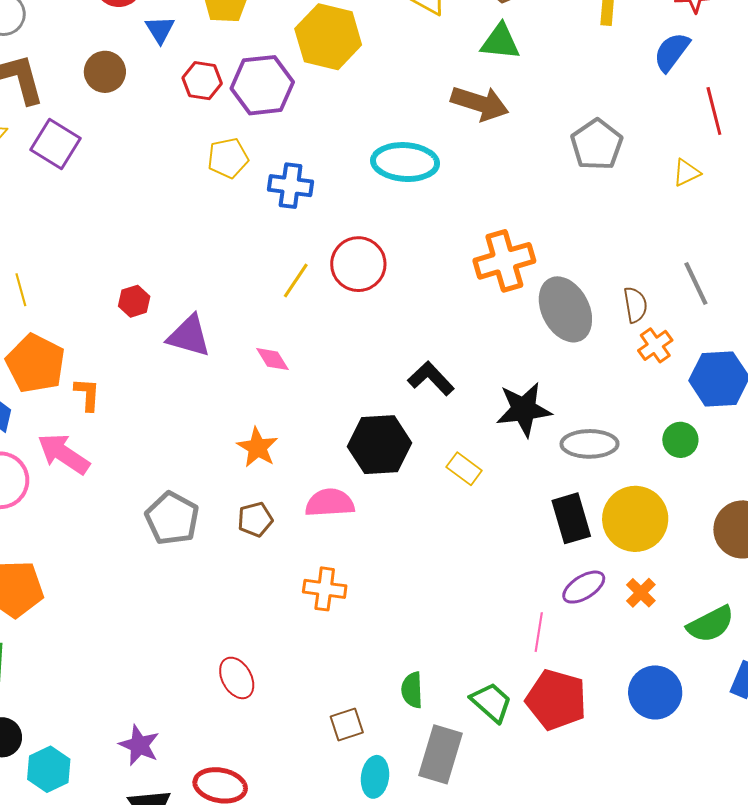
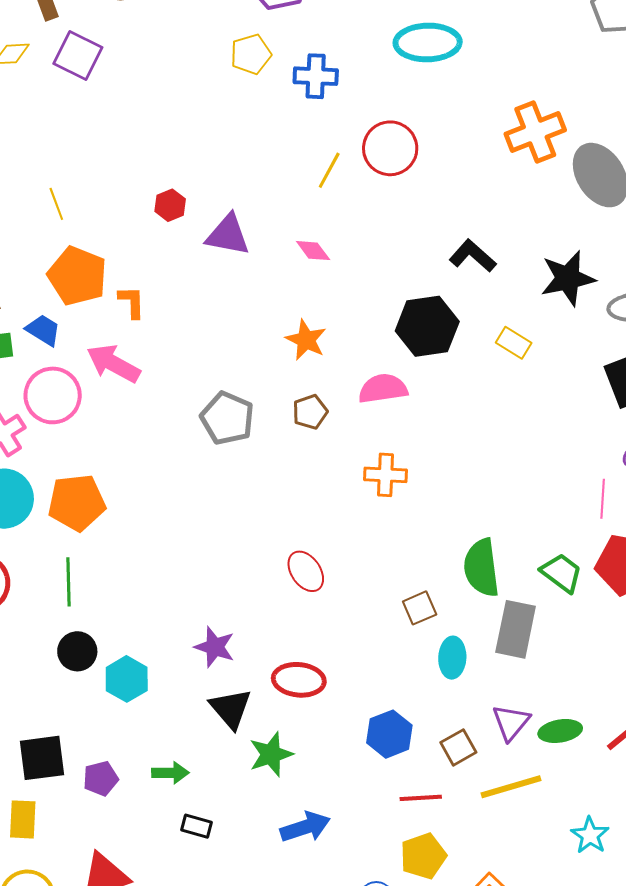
green semicircle: (412, 690) -> (481, 568), size x1.6

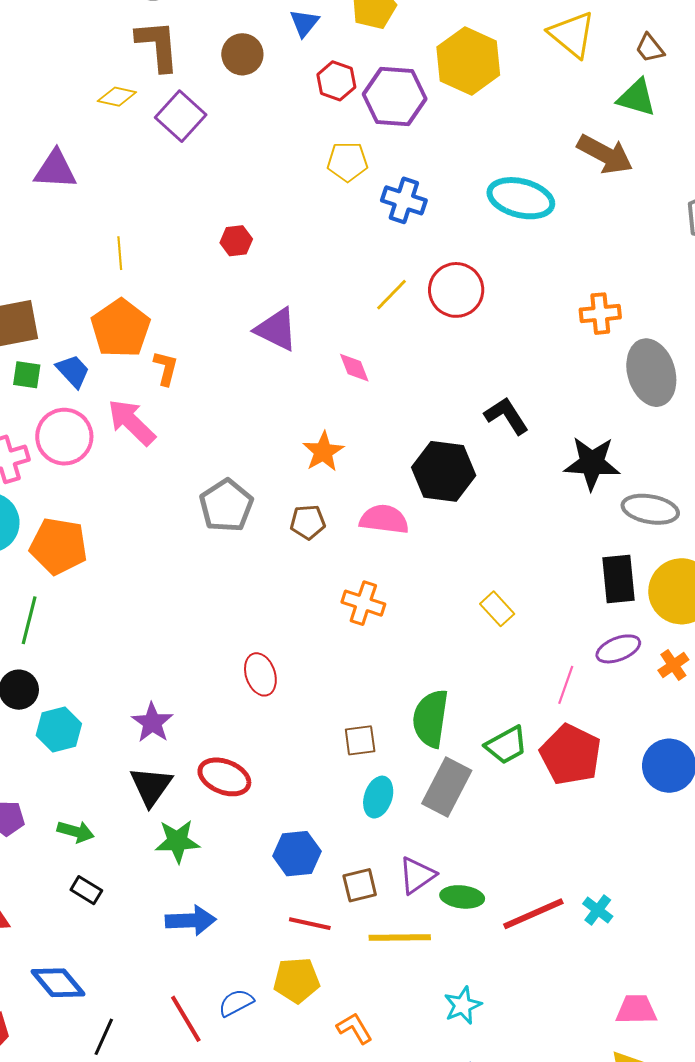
orange cross: (535, 132) -> (600, 314), size x0.7
red hexagon: (170, 205) -> (236, 241), moved
yellow rectangle: (514, 343) -> (497, 609), moved
green trapezoid: (562, 573) -> (506, 745), turned 99

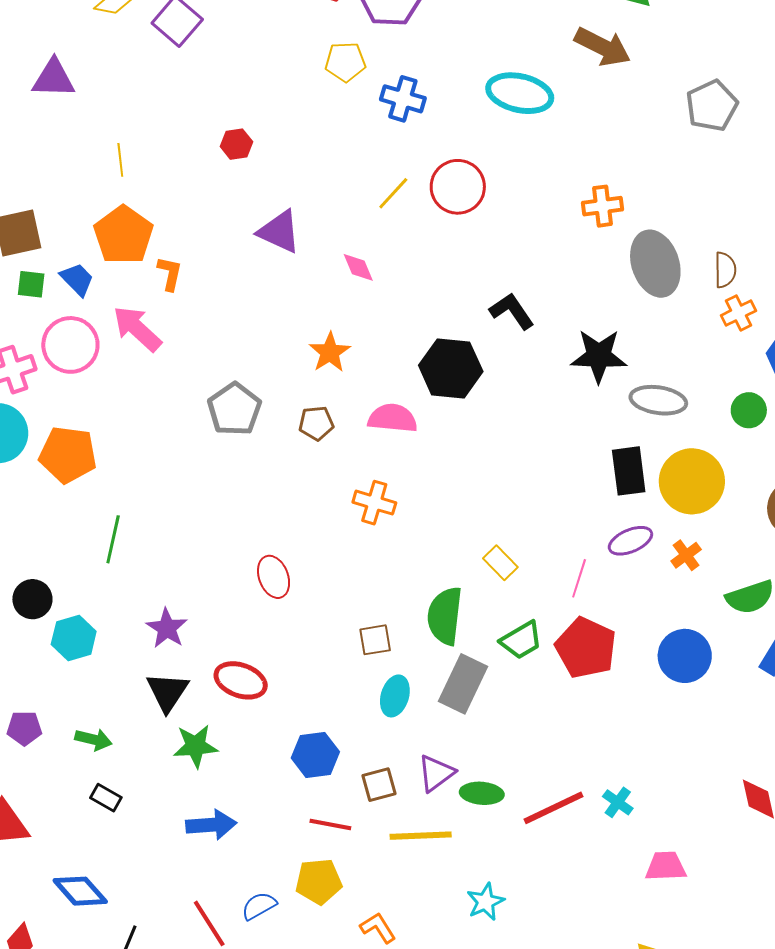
yellow rectangle: (497, 609) -> (500, 563), moved
green line: (29, 620) -> (113, 539), moved
pink trapezoid: (636, 1010) -> (666, 866), moved

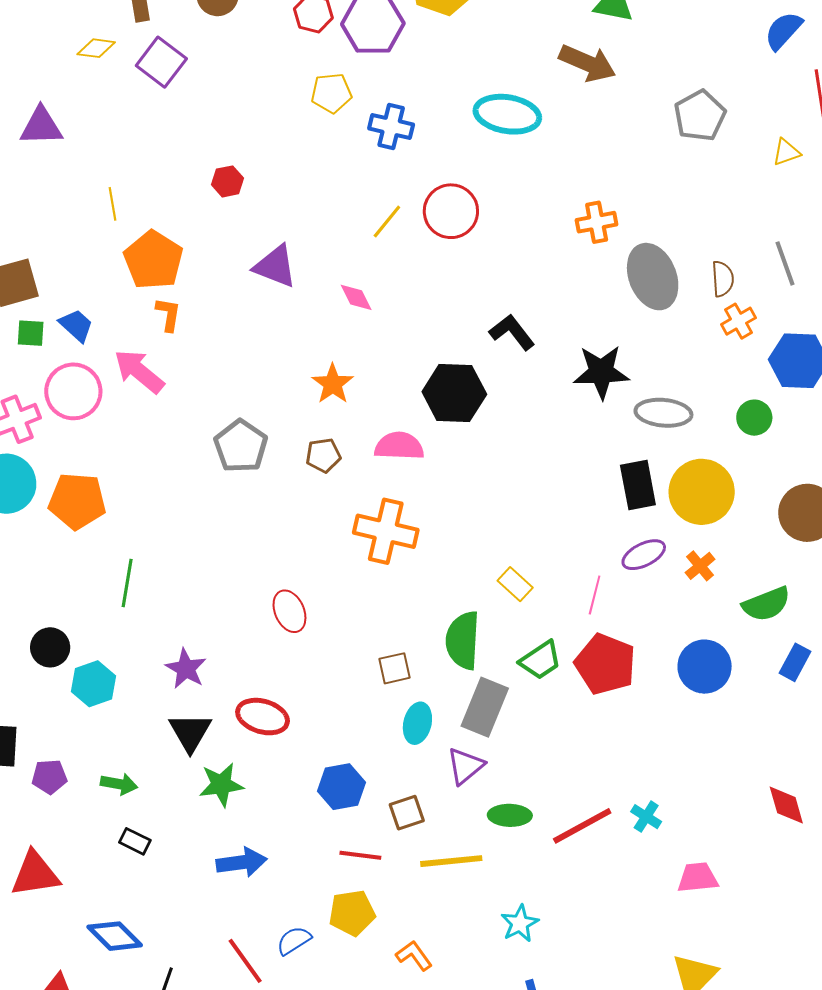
orange pentagon: (123, 235) -> (153, 260), moved
orange cross: (374, 503) -> (386, 531), size x1.5
purple triangle: (436, 773) -> (465, 766), moved

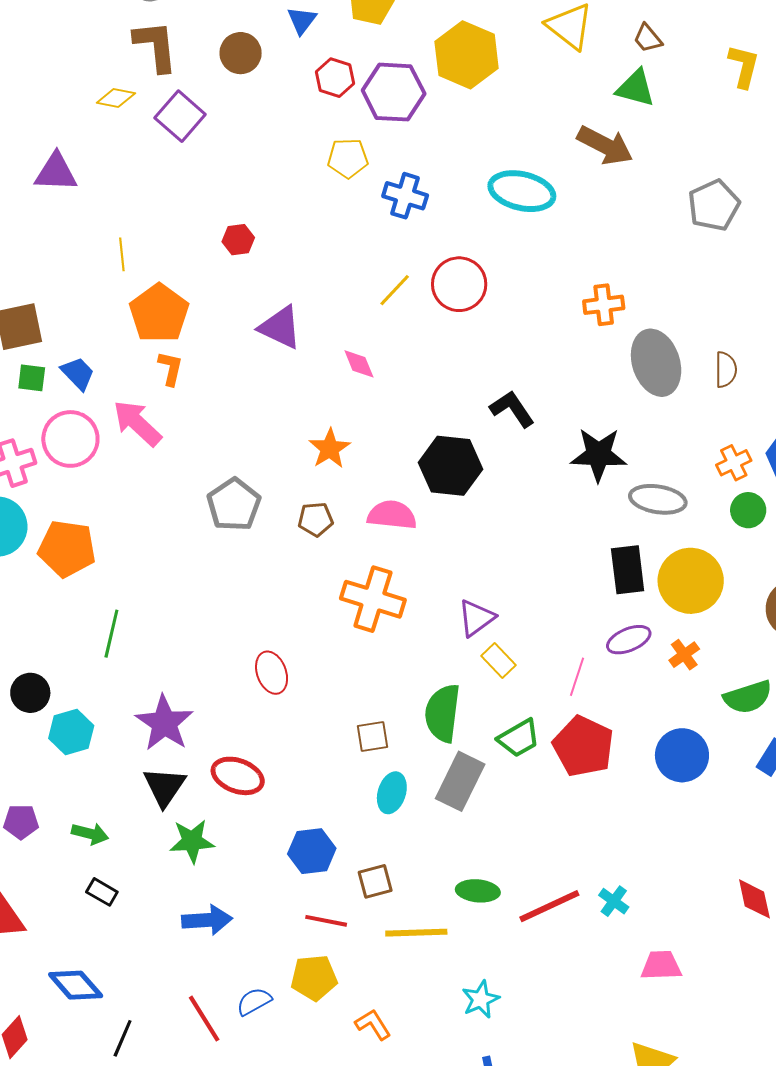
orange cross: (739, 321) -> (734, 463), moved
purple star: (186, 669) -> (164, 723), size x1.4
purple triangle: (465, 766) -> (476, 618), moved

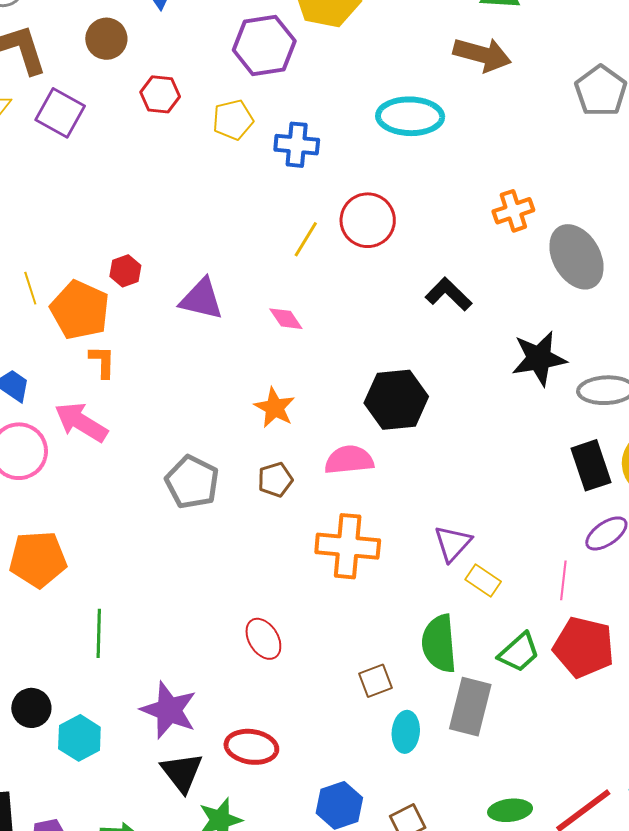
red hexagon: (335, 78) -> (160, 94), moved
red hexagon: (238, 240) -> (125, 271), moved
yellow line: (122, 254) -> (30, 288), moved
black L-shape: (512, 409) -> (449, 294), moved

